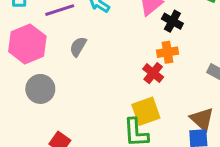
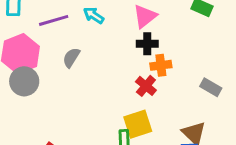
black cross: (172, 21) -> (147, 44), moved, turned -30
gray circle: (40, 89) -> (24, 81), moved

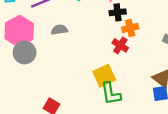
gray semicircle: (71, 58) -> (59, 30), turned 56
yellow square: (138, 124) -> (104, 76), moved

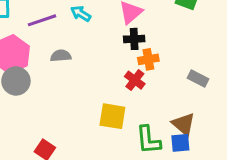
yellow square: (104, 76) -> (112, 116), turned 30
green L-shape: (111, 94) -> (148, 140), moved

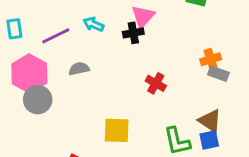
black cross: (134, 39) -> (133, 33), moved
orange cross: (148, 59) -> (211, 59), moved
yellow square: (112, 116) -> (117, 130), moved

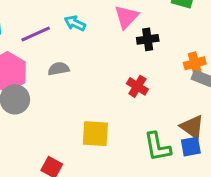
black cross: (133, 33) -> (148, 39), moved

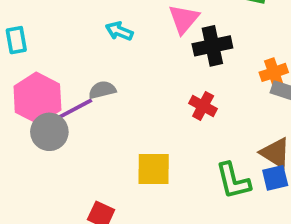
purple line: (36, 34) -> (75, 109), moved
black cross: (148, 39) -> (212, 46), size x1.4

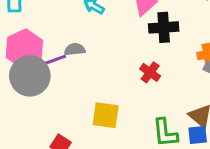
gray circle: (49, 132) -> (30, 76), size x1.4

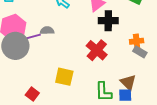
red cross: (150, 72) -> (97, 50), size x1.5

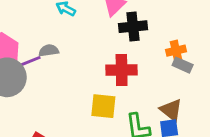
red cross: (97, 50) -> (122, 70), turned -35
yellow square: (64, 77) -> (103, 106), moved

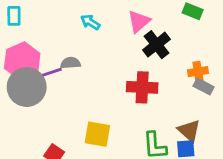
black cross: (133, 27) -> (156, 45), turned -36
yellow square: (103, 106) -> (97, 134), moved

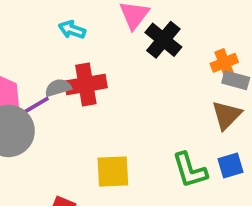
red cross: (142, 87) -> (86, 84), moved
brown triangle: (189, 131) -> (227, 115), moved, turned 45

